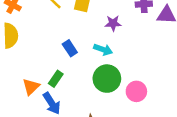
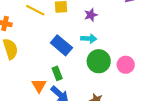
blue rectangle: (70, 48) -> (61, 45), size x1.5
green rectangle: (56, 79) -> (57, 73), turned -40

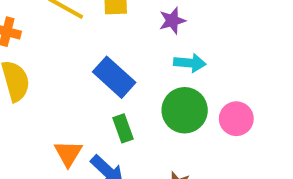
cyan arrow: (89, 39) -> (190, 63), moved
green rectangle: (57, 73) -> (123, 128), moved

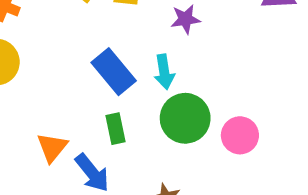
cyan arrow: (190, 63) -> (164, 72), moved, turned 68

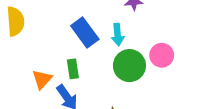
green rectangle: (116, 129) -> (73, 69), moved
pink circle: (240, 135) -> (162, 55), moved

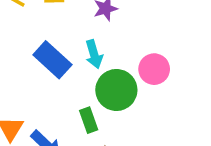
green rectangle: (73, 69) -> (89, 120), moved

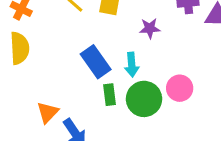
green rectangle: (89, 120) -> (110, 95), moved

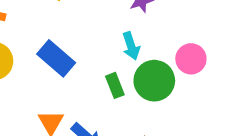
blue rectangle: (96, 62) -> (56, 58), moved

